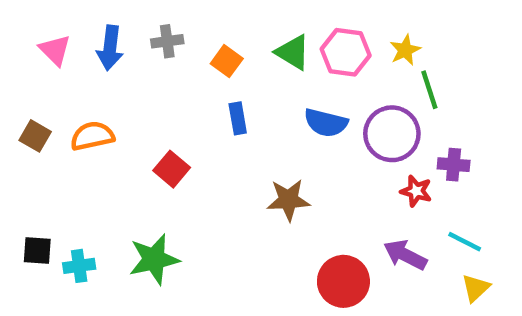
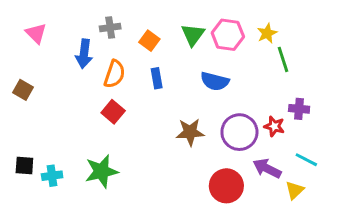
blue arrow: (110, 48) -> (84, 54), moved
green triangle: (293, 52) -> (193, 35), turned 35
purple circle: (392, 134) -> (239, 132), moved
orange semicircle: (92, 136) -> (115, 74), moved, turned 120
yellow triangle: (476, 288) -> (295, 190), moved

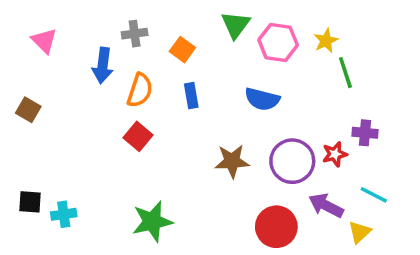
green triangle: (193, 35) -> (236, 25), moved
red star: (274, 126) -> (335, 154), turned -30
green star: (101, 171) -> (152, 221), moved

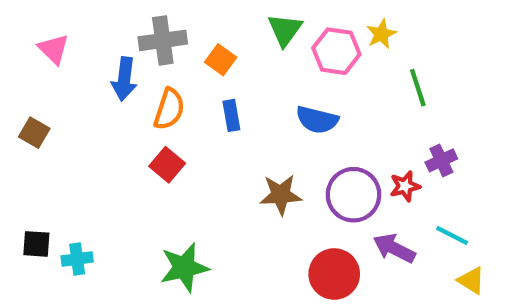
gray cross: (135, 34) -> (163, 40), size x1.5
yellow star: (326, 41) -> (381, 34), moved
purple cross: (365, 133) -> (441, 160), turned -30
yellow triangle: (360, 232) -> (471, 280), moved, turned -45

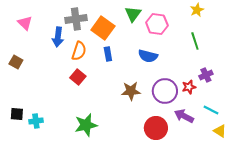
yellow star: (381, 34) -> (197, 10), moved
orange square: (221, 60) -> (103, 28), size x1.6

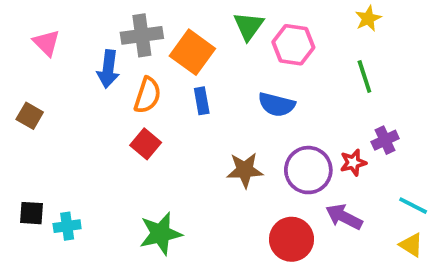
cyan line: (211, 110) -> (413, 206), moved

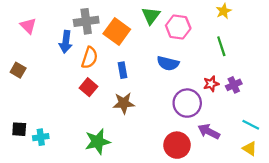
blue rectangle: (202, 101) -> (122, 70), moved
red star: (353, 163) -> (211, 84), moved
brown star: (245, 170) -> (124, 103), moved

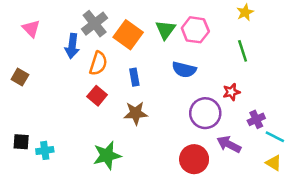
green triangle: (151, 16) -> (165, 30), moved
gray cross: (86, 21) -> (95, 24), turned -30
purple cross: (234, 85) -> (256, 119), moved

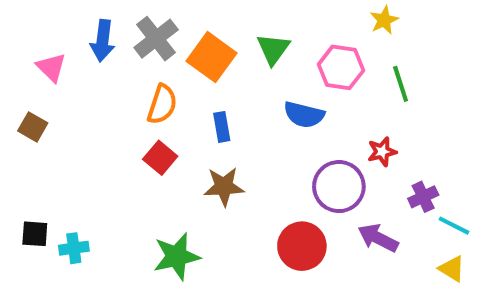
yellow star: (245, 12) -> (384, 20), moved
pink triangle: (31, 29) -> (51, 67), moved
pink hexagon: (195, 30) -> (341, 67), moved
blue arrow: (72, 46) -> (103, 41), moved
red circle: (194, 159) -> (302, 246), moved

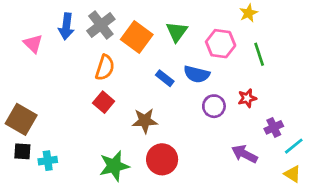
brown square: (33, 127) -> (21, 119), moved, size x1.6
blue rectangle: (222, 127) -> (165, 78), moved, turned -42
purple circle: (339, 187) -> (214, 106), moved, size x0.7
cyan line: (454, 226) -> (294, 146), turned -66
red circle: (302, 246) -> (162, 159), moved

